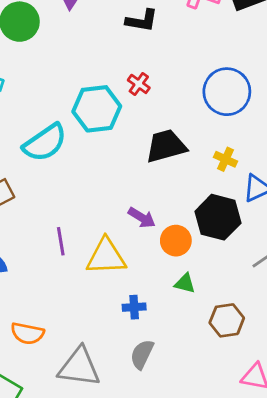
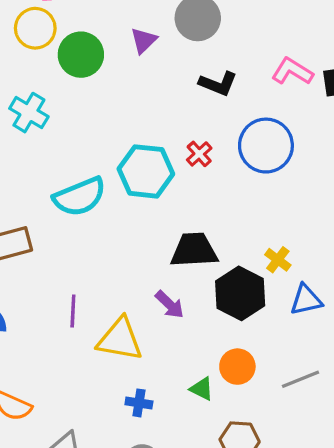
blue circle: (227, 92) -> (266, 146), moved
black trapezoid: (166, 146) -> (194, 250), moved
black hexagon: (218, 217) -> (240, 293), moved
orange circle: (176, 241) -> (237, 367), moved

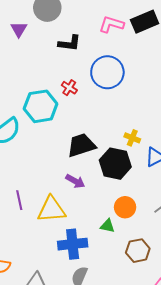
blue cross: (139, 403) -> (73, 244), size x1.8

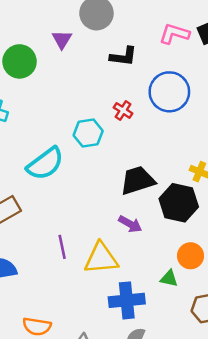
cyan hexagon: (41, 106) -> (88, 133), size x0.7

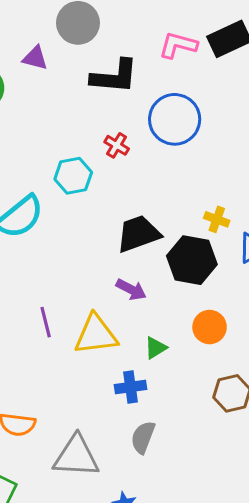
purple triangle: (62, 39) -> (35, 58), turned -45
black L-shape: (123, 56) -> (114, 76), size x1.4
green triangle: (169, 278) -> (156, 348), moved, turned -42
blue cross: (127, 300) -> (131, 387), size x0.7

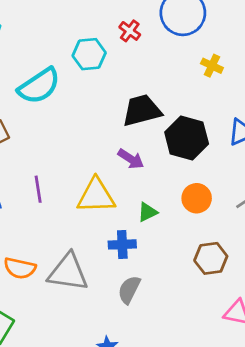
yellow cross: (217, 219) -> (212, 66), moved
purple line: (46, 322) -> (38, 189), moved
gray triangle: (76, 456) -> (68, 272), moved

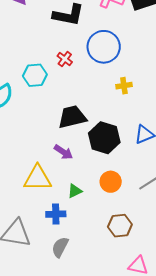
yellow cross: (212, 66) -> (124, 86), turned -35

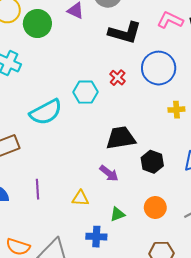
black hexagon: (104, 138) -> (152, 162), size x0.7
yellow triangle: (38, 178) -> (80, 198), size x0.6

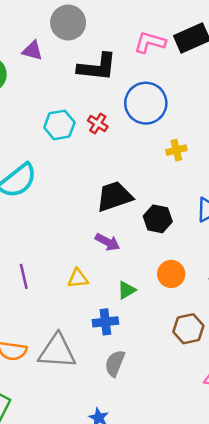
cyan hexagon: (86, 92) -> (59, 125), moved

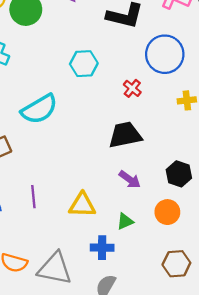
red cross: (98, 124) -> (132, 88), moved
black hexagon: (158, 219) -> (179, 174), moved
purple arrow: (107, 242) -> (130, 179), moved
yellow triangle: (78, 278) -> (82, 205), size x1.4

